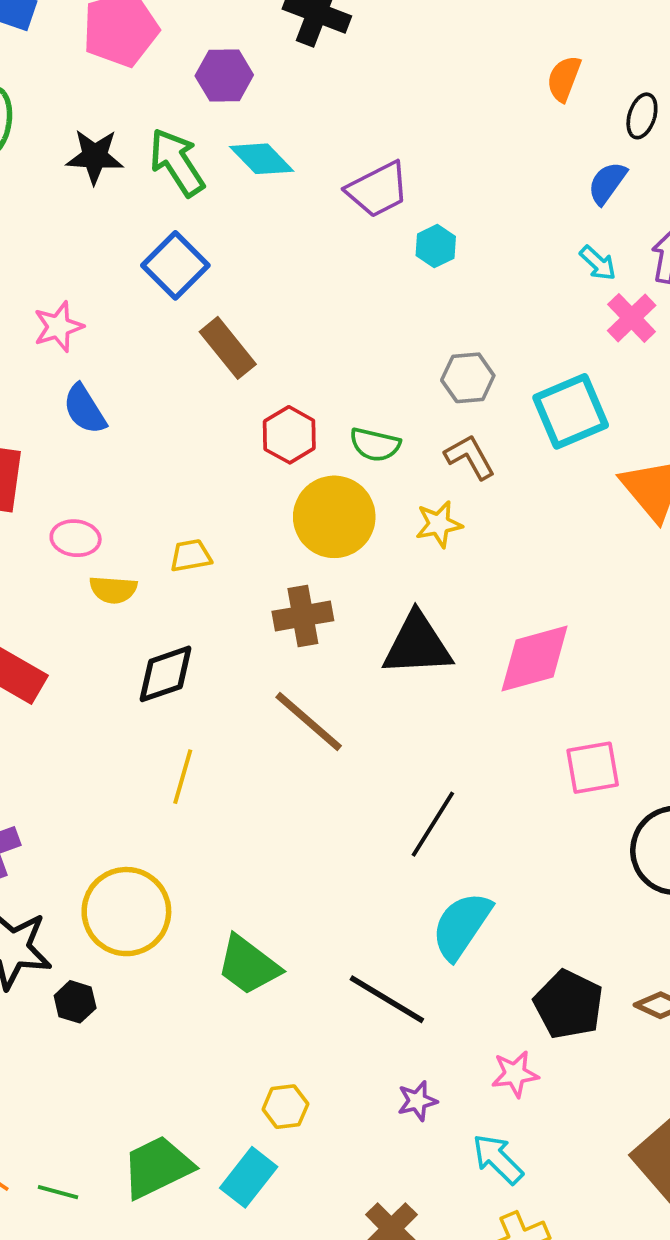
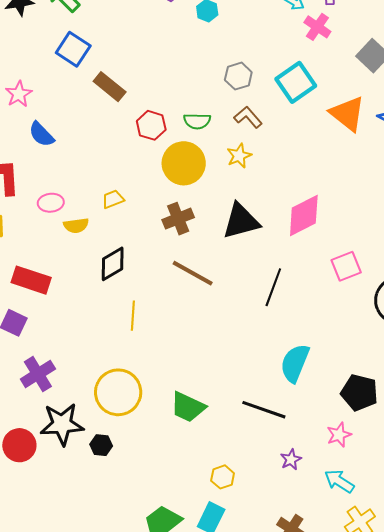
black line: (433, 824) -> (273, 287), moved

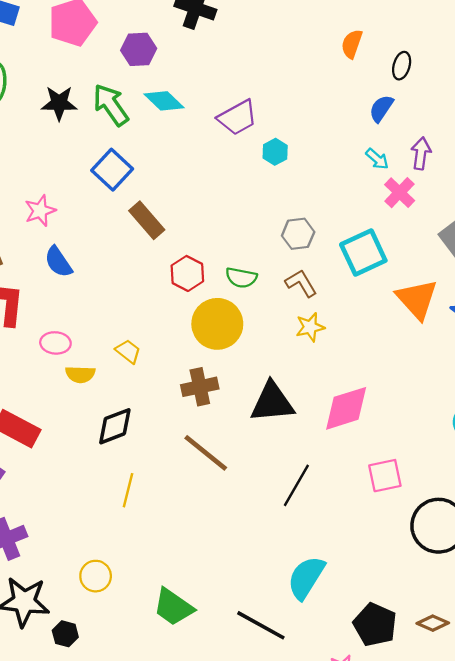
yellow star: (239, 156) -> (310, 327), moved
yellow trapezoid: (113, 199) -> (128, 351), turned 50
yellow circle: (118, 392) -> (96, 576), size x0.6

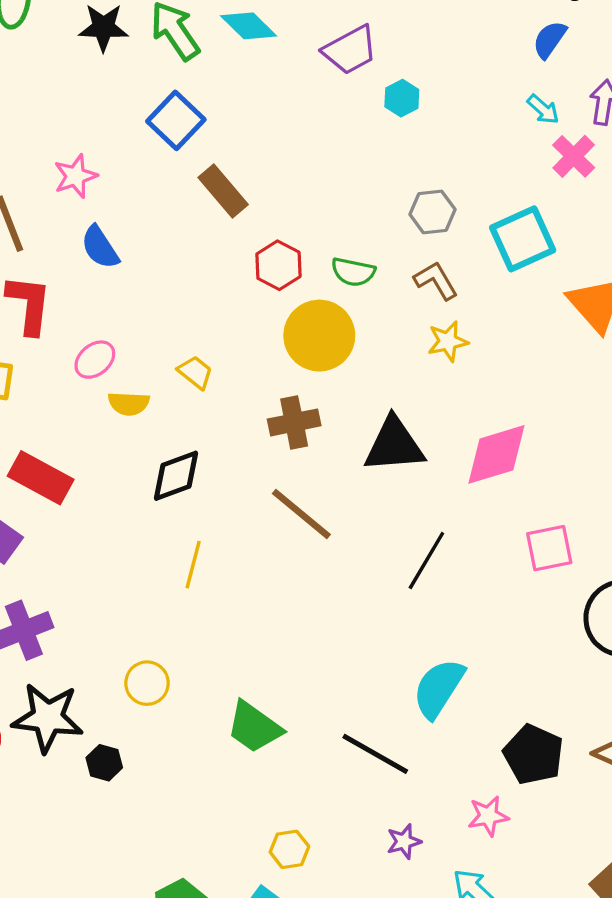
pink ellipse: (55, 343) -> (95, 360), turned -44

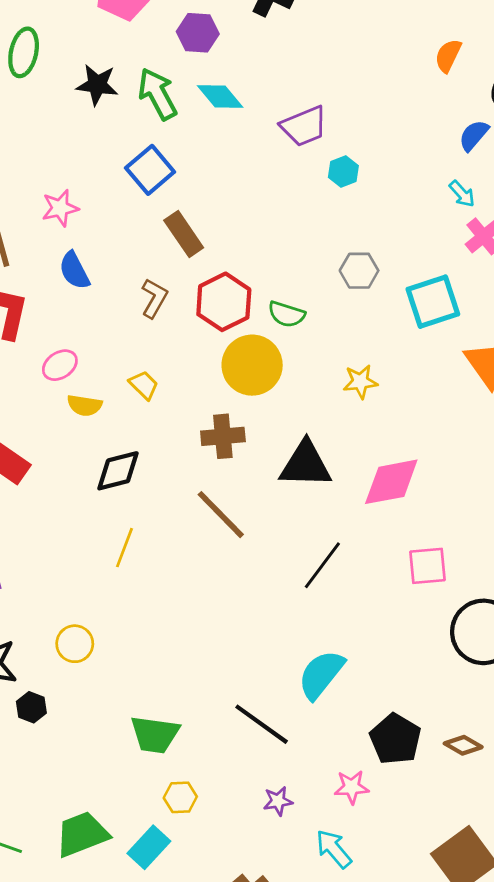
red hexagon: (278, 265) -> (224, 302), size x1.4
brown L-shape: (436, 281) -> (154, 298), moved, turned 54
green trapezoid: (254, 727) -> (155, 735), moved, turned -34

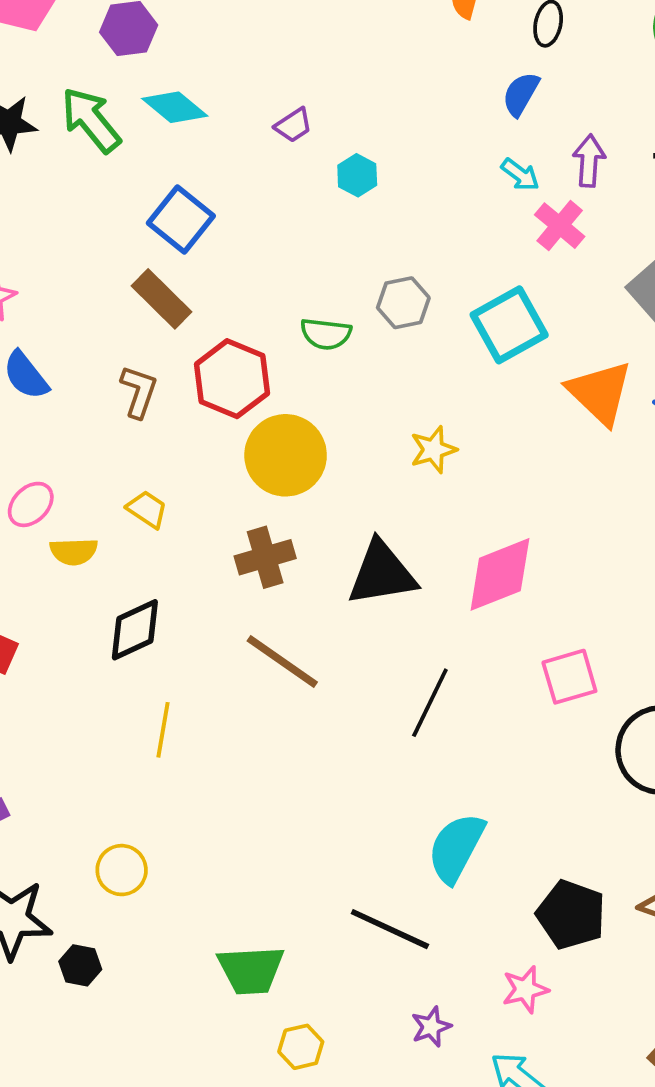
purple trapezoid: (304, 126) -> (293, 125), size x0.6
blue square: (150, 170) -> (181, 219), moved
green semicircle: (286, 314) -> (326, 334), moved

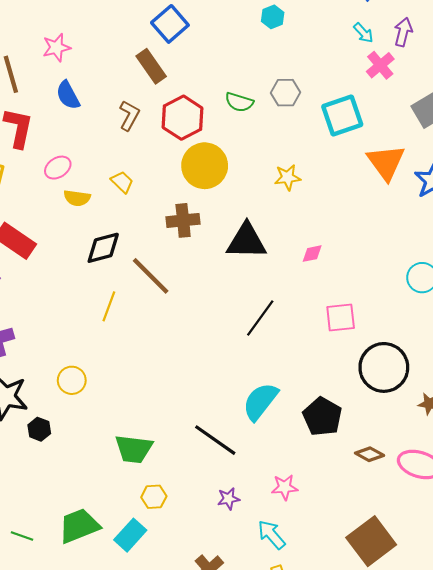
pink diamond: (500, 574) -> (312, 254), size x0.5
brown line: (282, 662) -> (151, 276), moved
black pentagon: (571, 915) -> (322, 417), moved

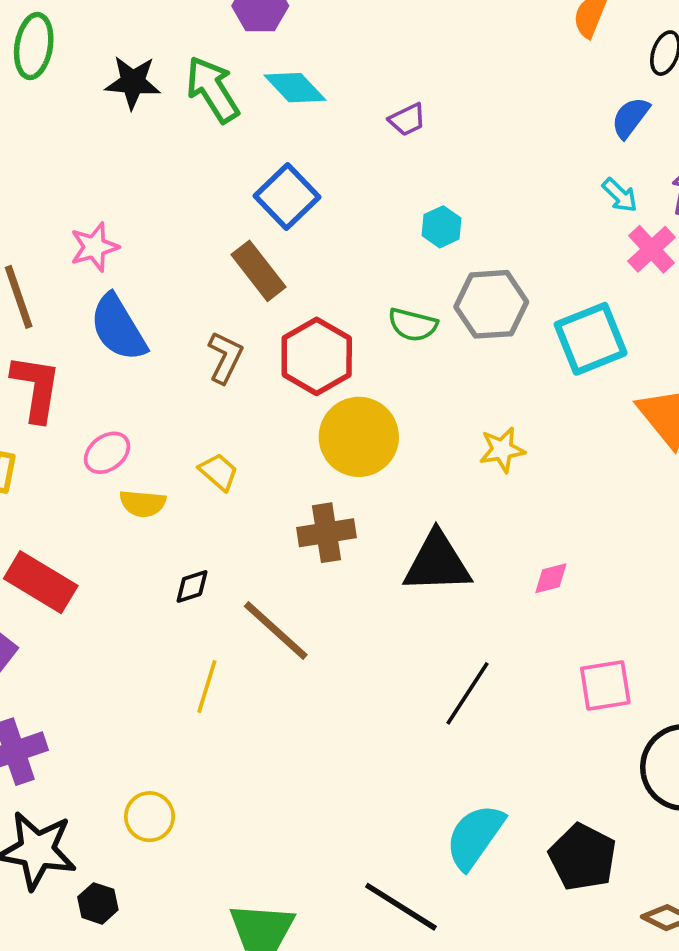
cyan hexagon: (273, 17) -> (442, 227), moved
gray hexagon: (286, 93) -> (491, 304), size x1.4
blue semicircle: (68, 95) -> (118, 328), size x1.4
black diamond: (103, 248) -> (192, 586), size x0.6

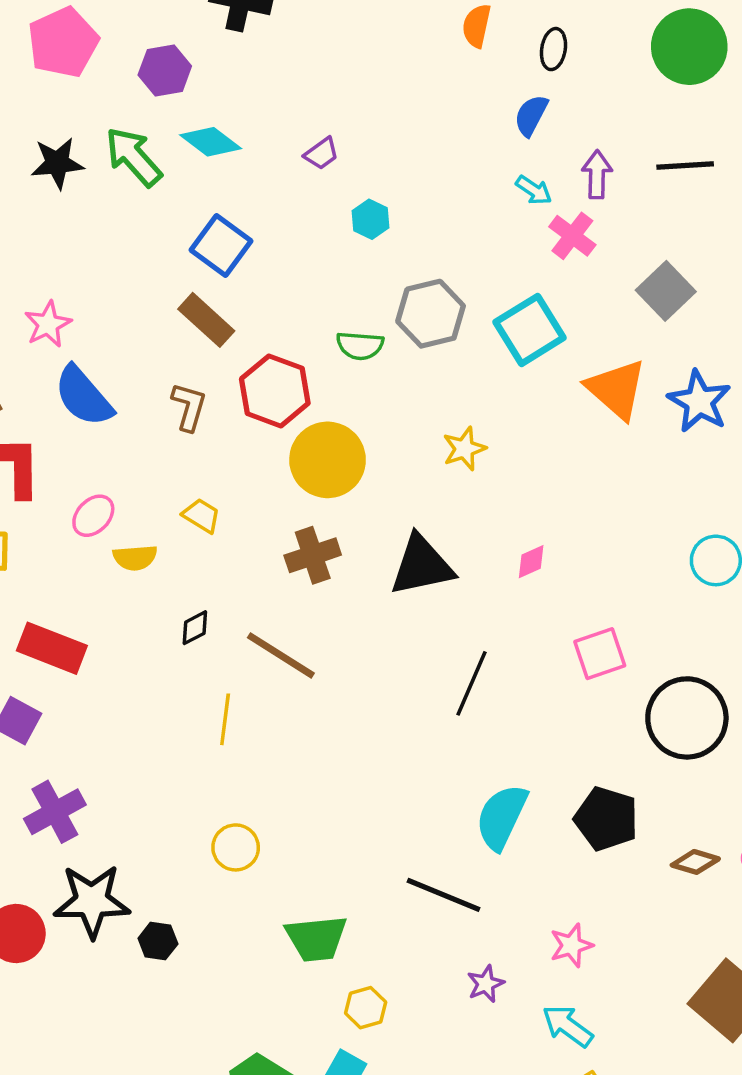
cyan hexagon: (442, 227) -> (370, 219), moved
yellow circle: (149, 817) -> (236, 847), moved

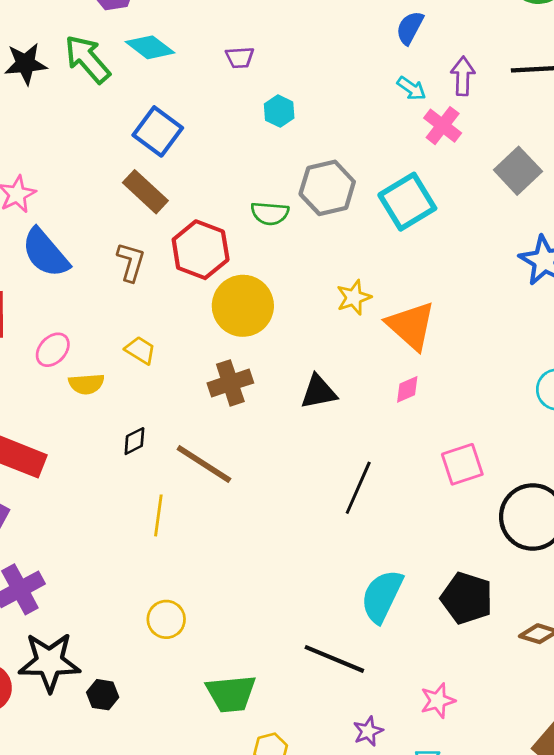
purple trapezoid: (322, 154) -> (240, 58), turned 32
orange triangle: (616, 389) -> (411, 326), moved
black triangle: (422, 565) -> (319, 392), size x0.7

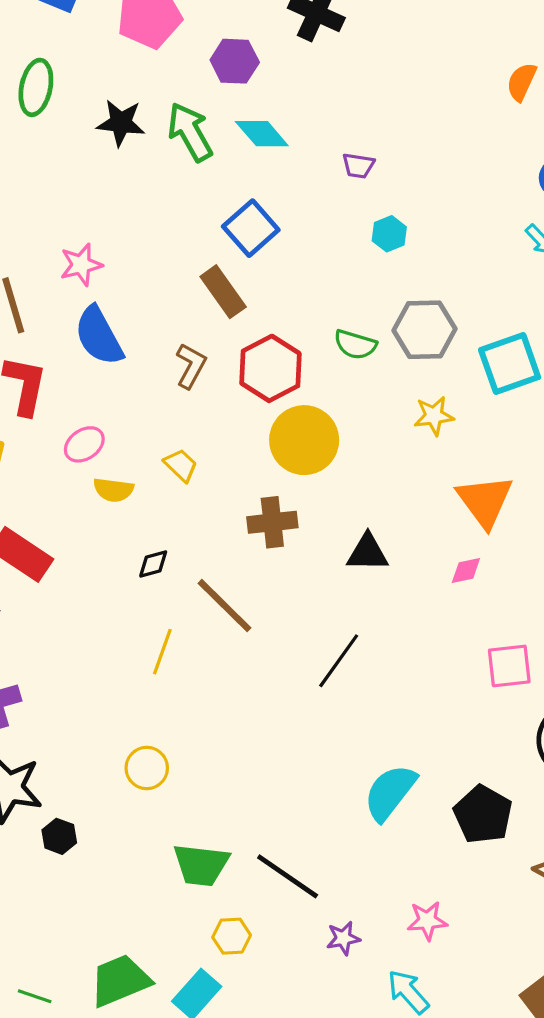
yellow star: (354, 297) -> (434, 416), moved
black line: (358, 488) -> (339, 661), moved
black line: (334, 659) -> (288, 876), moved

